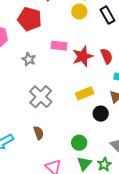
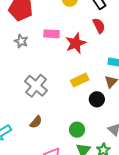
red semicircle: (107, 56) -> (99, 26), moved
gray star: (29, 59) -> (21, 41), moved
brown semicircle: (39, 133) -> (36, 122), turned 64

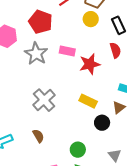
gray star: (21, 41) -> (36, 54), size x1.6
yellow rectangle: (80, 80) -> (88, 101), turned 42
brown semicircle: (36, 122) -> (38, 136), turned -80

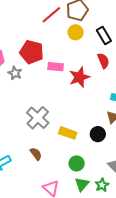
red pentagon: (41, 22) -> (32, 52), moved
gray star: (36, 54) -> (15, 73), moved, size x0.6
yellow rectangle: (88, 101) -> (68, 133), moved

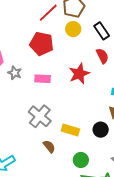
red pentagon: (32, 52) -> (42, 44), moved
pink rectangle: (56, 67) -> (43, 79), moved
brown semicircle: (36, 154) -> (49, 146), moved

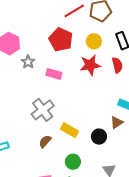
yellow circle: (73, 29) -> (94, 41), moved
red star: (79, 74) -> (90, 65), moved
brown semicircle: (49, 146) -> (45, 141), turned -112

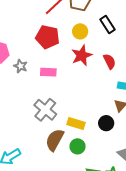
red semicircle: (117, 65) -> (110, 61), moved
brown semicircle: (45, 141) -> (55, 140), size x1.6
green circle: (73, 162) -> (78, 146), moved

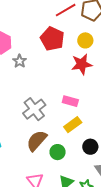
pink rectangle: (48, 72) -> (70, 101), moved
yellow rectangle: (76, 123) -> (73, 125), moved, turned -66
black circle: (106, 123) -> (90, 147), moved

